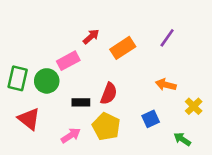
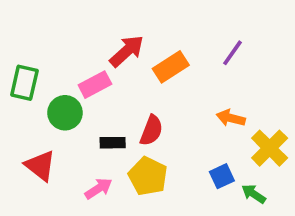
red arrow: (91, 37) -> (127, 51), size x1.5
green rectangle: (18, 78) -> (24, 83), moved
yellow cross: (194, 106) -> (270, 148), size x1.5
blue square: (151, 119) -> (222, 176), moved

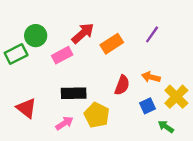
green rectangle: (24, 83) -> (16, 54), turned 50
green circle: (65, 113) -> (36, 36), moved
red semicircle: (151, 130) -> (122, 85), moved
black rectangle: (113, 143) -> (74, 93), size x1.5
blue square: (222, 176) -> (147, 106), moved

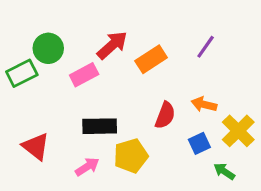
yellow pentagon: (97, 115) -> (131, 156), turned 30

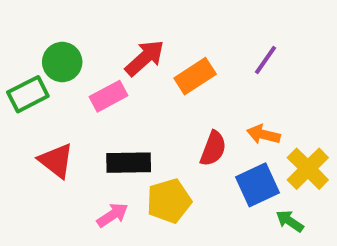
blue square: (199, 143) -> (257, 185), size x1.5
red triangle: (36, 146) -> (56, 161), moved

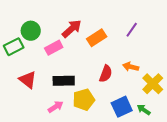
blue square: (257, 185) -> (122, 107), moved

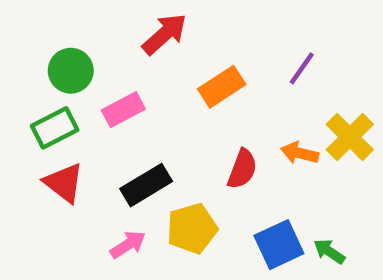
red arrow: (72, 29) -> (165, 34), moved
green rectangle: (14, 47) -> (55, 128), moved
black rectangle: (64, 81) -> (146, 185), turned -30
yellow cross: (153, 84) -> (350, 137), moved

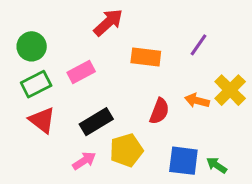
green circle: (71, 71) -> (32, 46), moved
orange rectangle: (222, 87) -> (146, 57), turned 40
blue square: (279, 245) -> (183, 161), turned 32

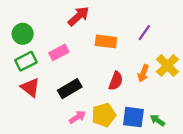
orange arrow: (197, 101) -> (143, 73), turned -84
yellow pentagon: (126, 150) -> (104, 115), moved
pink arrow: (84, 161) -> (77, 117), moved

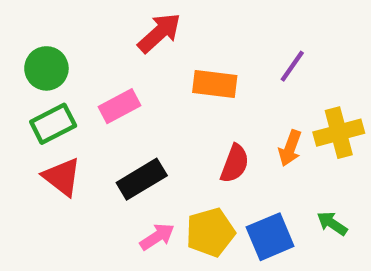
yellow cross: (167, 66) -> (339, 133), turned 30
blue square: (133, 117) -> (270, 237), turned -30
green arrow: (158, 120) -> (332, 223), moved

